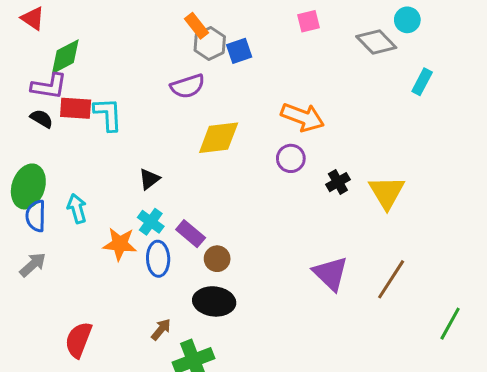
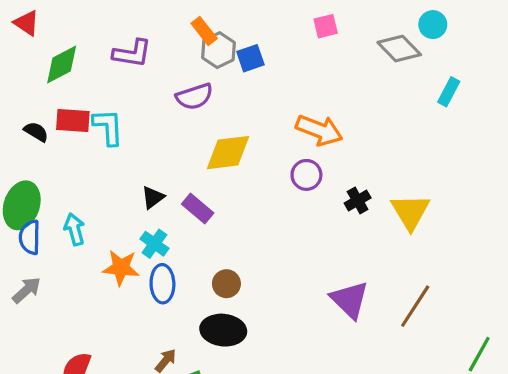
purple L-shape: (49, 86) -> (132, 53), moved
purple rectangle: (191, 234) -> (198, 209), moved

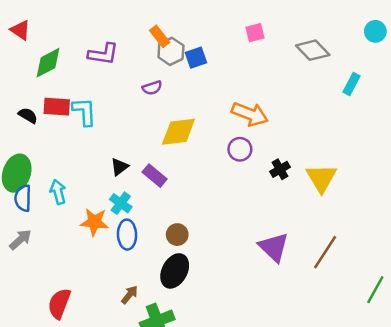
cyan circle: (433, 25) -> (375, 31), moved
purple semicircle: (194, 97) -> (152, 88), size x0.7
black ellipse: (223, 330) -> (175, 271), turned -68

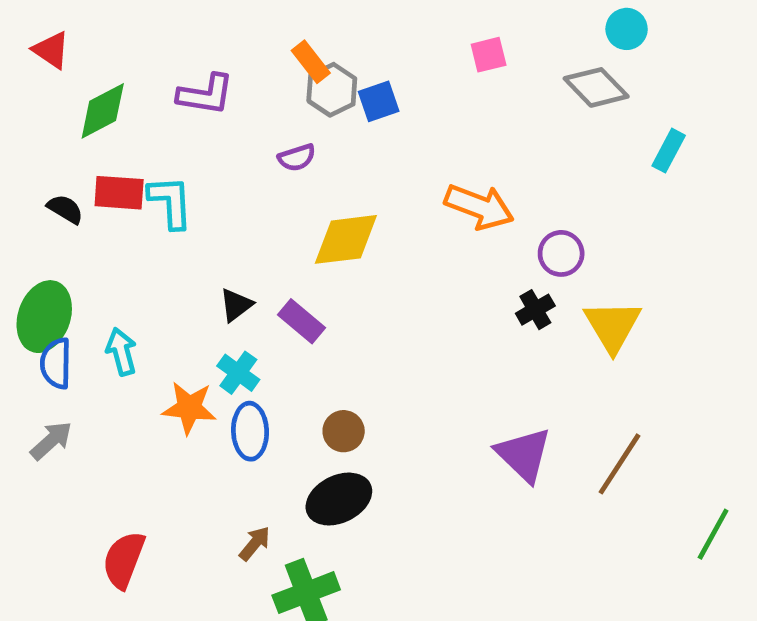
cyan circle: (375, 31) -> (627, 29), moved
purple circle: (240, 149) -> (561, 253), moved
black ellipse: (175, 271) -> (339, 499), turned 36

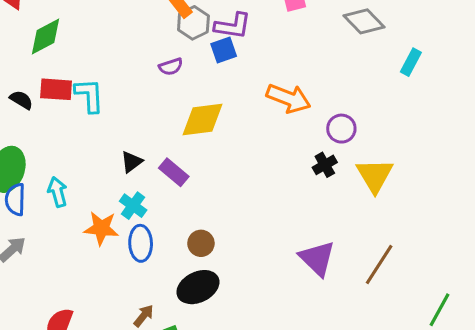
purple L-shape: (206, 94) -> (233, 26), moved
blue square: (379, 101) -> (224, 50), moved

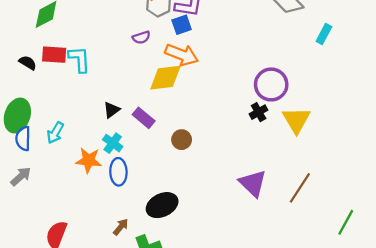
orange arrow: (289, 98) -> (182, 55), moved
purple circle: (341, 129) -> (271, 84), size x1.5
cyan arrow: (58, 192) -> (55, 133), turned -135
brown circle: (201, 243) -> (182, 140), moved

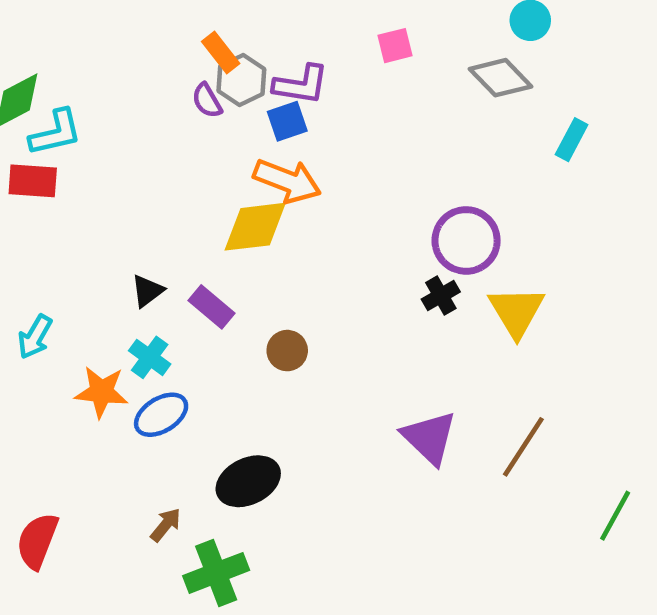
purple semicircle: (141, 37) -> (207, 101), moved, turned 78
cyan L-shape: (79, 59) -> (56, 133), moved, turned 80
blue ellipse: (118, 172) -> (161, 415), turned 60

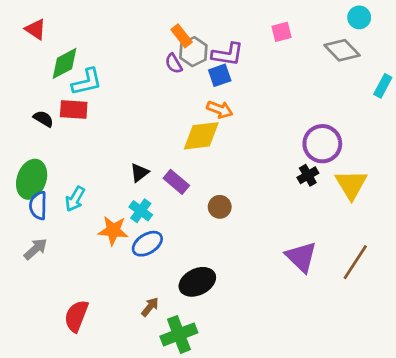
orange arrow: (287, 181) -> (220, 110), size x0.7

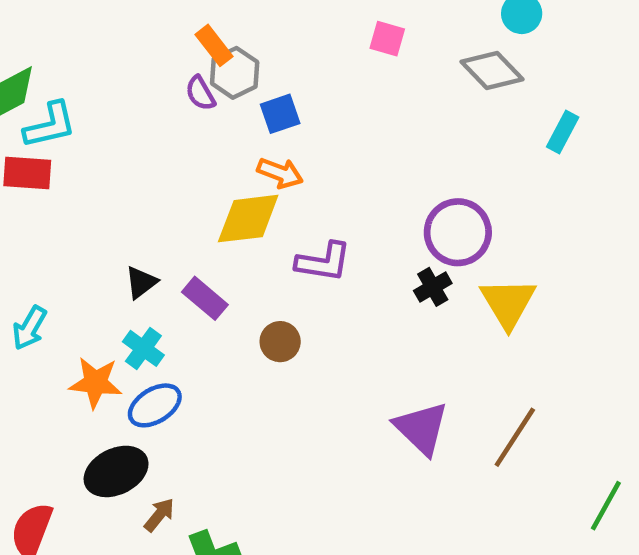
pink square: (282, 32) -> (387, 39), turned 30
purple L-shape: (228, 54) -> (323, 262), moved
black ellipse: (197, 282) -> (116, 471), moved

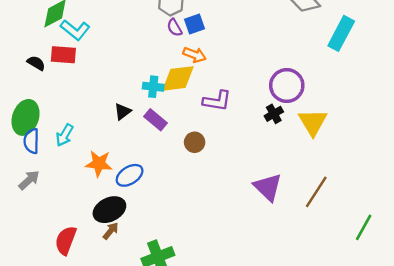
purple semicircle: (200, 93) -> (174, 28), moved
cyan L-shape: (50, 125) -> (75, 30), turned 52
cyan rectangle: (563, 132) -> (341, 33), size x1.6
cyan cross: (143, 348) -> (153, 87), moved, turned -30
brown arrow: (159, 515) -> (111, 231), moved

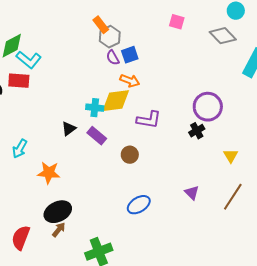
yellow triangle: (313, 122) -> (231, 156), moved, size x0.6
blue ellipse: (130, 175) -> (139, 205), moved
purple triangle: (268, 187) -> (192, 193), size x0.6

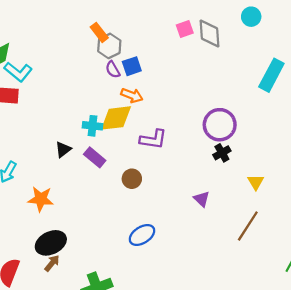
pink square: (177, 22) -> (185, 29), turned -35
gray diamond: (223, 36) -> (210, 34), moved, turned 40
black cross: (197, 131) -> (222, 153), moved
yellow triangle: (231, 156) -> (256, 182), moved
purple triangle: (192, 193) -> (202, 199), moved

